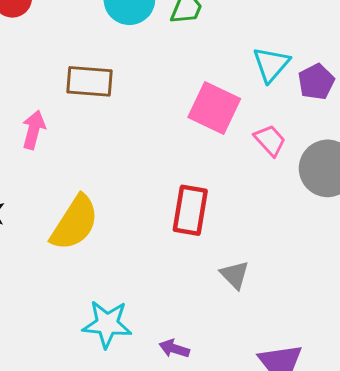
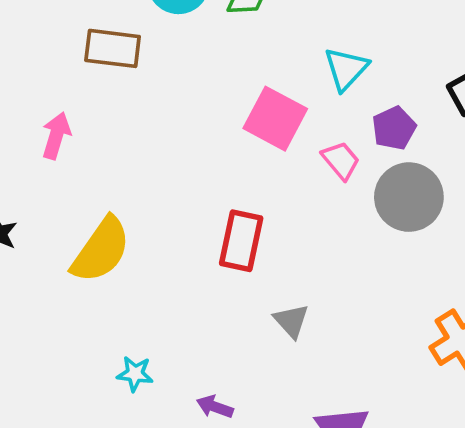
brown rectangle: (89, 81) -> (113, 48), moved
purple pentagon: (316, 82) -> (394, 128), moved
cyan star: (107, 324) -> (135, 374), size x0.6

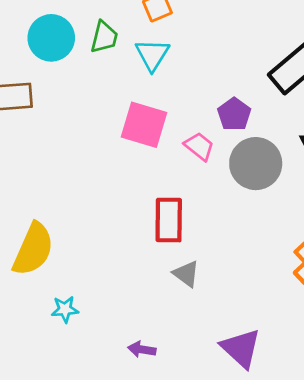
cyan triangle: (346, 69) -> (152, 55), moved
red rectangle: (241, 241) -> (169, 220), moved
cyan star: (135, 374) -> (65, 309), moved

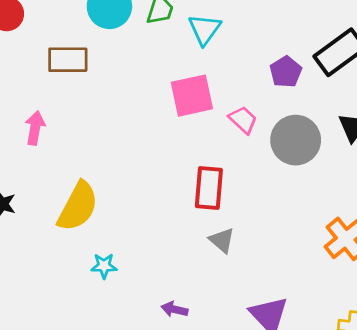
purple pentagon: (234, 114) -> (286, 72), moved
pink square: (144, 125) -> (192, 96), turned -33

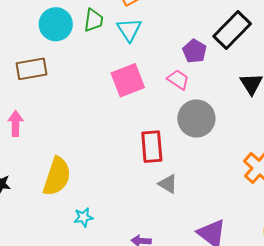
pink trapezoid: (243, 120) -> (178, 80), moved
gray circle: (296, 140) -> (196, 118), moved

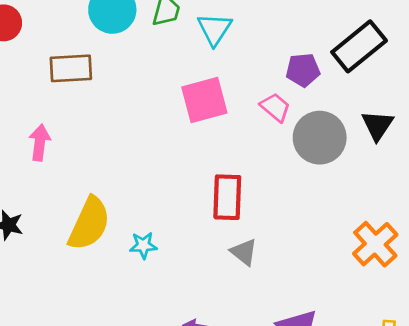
purple pentagon: (195, 51) -> (303, 70), turned 30
gray circle: (196, 118) -> (320, 138), moved
cyan star: (84, 217) -> (143, 245), moved

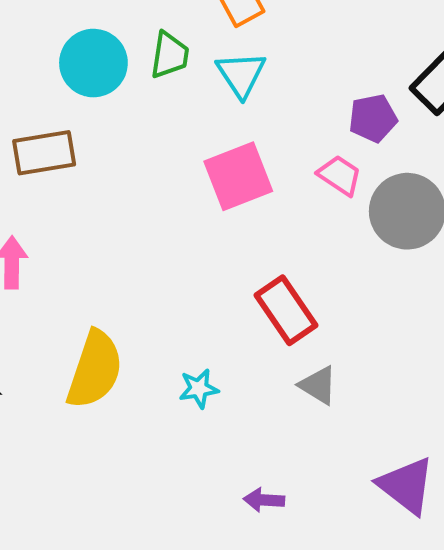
red rectangle: (227, 197) -> (286, 310), turned -30
cyan star: (143, 245) -> (199, 389), moved

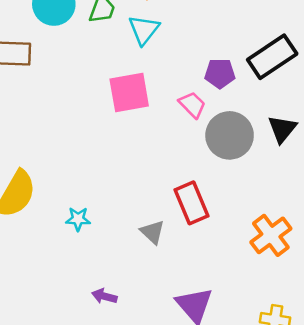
red rectangle: (286, 310) -> (191, 203), moved

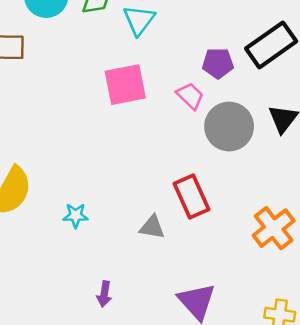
gray triangle: (152, 232) -> (152, 227), turned -32
purple arrow: (104, 296) -> (104, 294), turned -95

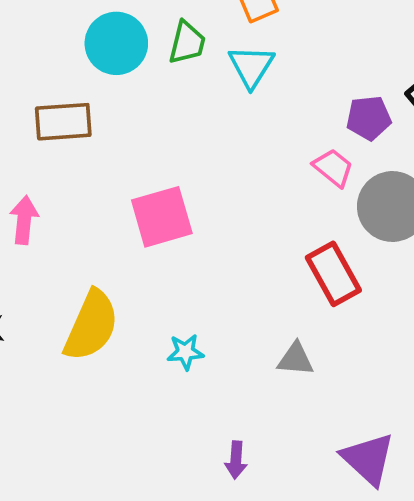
pink square: (125, 85) -> (162, 217), moved
red rectangle: (192, 196) -> (333, 274), moved

